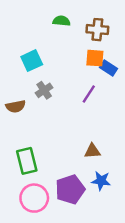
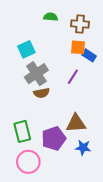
gray cross: (44, 90) -> (36, 74), size x1.6
brown semicircle: (16, 106) -> (42, 93), moved
brown triangle: (92, 151) -> (76, 123), size x1.5
purple pentagon: (70, 189) -> (54, 139), moved

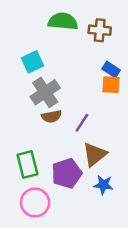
green semicircle: (51, 17) -> (63, 21), size x1.6
orange square: (78, 47) -> (111, 85), moved
purple line: (73, 77) -> (82, 123), moved
brown triangle: (76, 123) -> (95, 154), turned -35

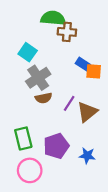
brown cross: (100, 30) -> (67, 32), moved
cyan square: (33, 62) -> (28, 52), turned -30
blue rectangle: (111, 70) -> (83, 64), moved
brown triangle: (95, 154) -> (87, 112), moved

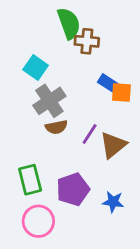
green semicircle: (53, 18) -> (69, 23), turned 65

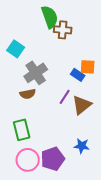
cyan square: (36, 68) -> (16, 49), moved
blue rectangle: (108, 83) -> (78, 75), moved
brown semicircle: (56, 127) -> (28, 94), moved
purple pentagon: (73, 189) -> (53, 159), moved

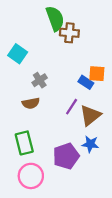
gray cross: (36, 73) -> (40, 80), size x0.6
blue star: (82, 146) -> (90, 144), moved
purple pentagon: (53, 159) -> (66, 156), moved

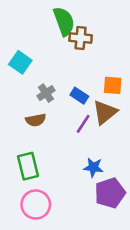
blue rectangle: (86, 82) -> (79, 96), moved
brown triangle: (90, 115) -> (105, 112), moved
blue star: (90, 144) -> (93, 167), moved
purple pentagon: (66, 156) -> (110, 193), moved

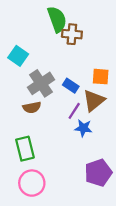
gray cross: (46, 93) -> (41, 83), size x1.6
blue star: (93, 167) -> (83, 128), moved

